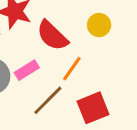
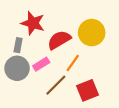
yellow circle: (99, 25) -> (92, 33), size x1.6
red semicircle: (52, 36) -> (59, 40), turned 105

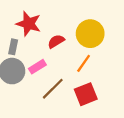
red semicircle: (59, 40) -> (56, 41), size x0.7
orange line: (73, 63) -> (84, 63), moved

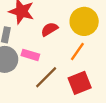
pink rectangle: (37, 67) -> (30, 55), turned 49

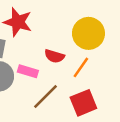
red semicircle: (49, 29) -> (54, 56), moved, turned -132

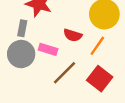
red square: (83, 103) -> (100, 79), turned -30

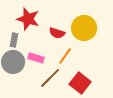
red semicircle: (73, 35) -> (57, 33), moved
orange line: (97, 46) -> (65, 56), moved

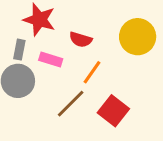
yellow circle: (84, 28) -> (138, 37), moved
pink rectangle: (36, 58) -> (51, 59), moved

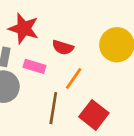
brown line: (71, 104) -> (53, 108), turned -36

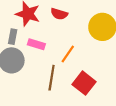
red semicircle: (63, 47) -> (59, 14), moved

